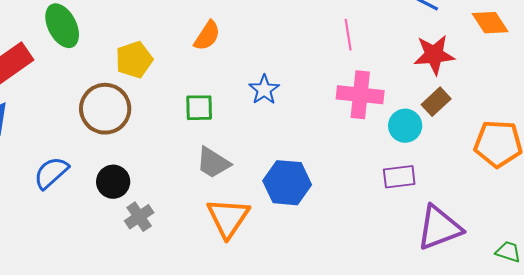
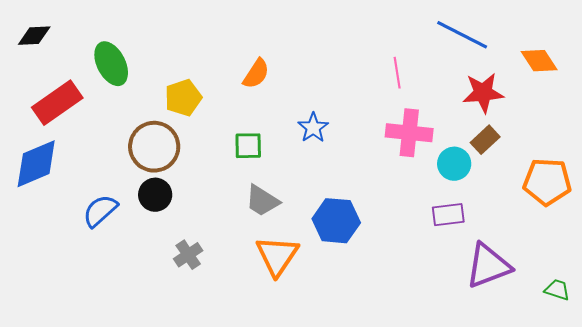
black circle: (113, 182) -> (155, 195), moved

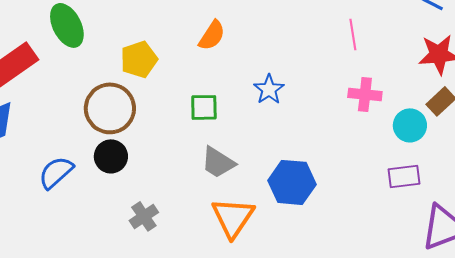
pink cross: (409, 133) -> (365, 94), size x0.7

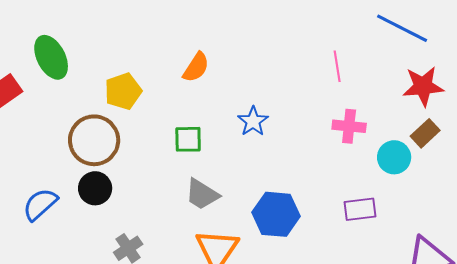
purple rectangle: (404, 176) -> (360, 209), moved

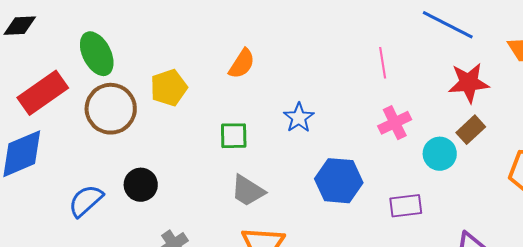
pink cross: (349, 126) -> (395, 123), turned -32
brown circle: (94, 140) -> (111, 109), moved
blue hexagon: (276, 214) -> (339, 181), moved

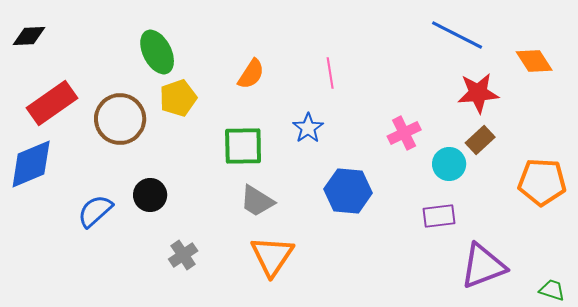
green ellipse: (97, 54) -> (157, 52), moved
pink line: (383, 63) -> (330, 73), moved
green square: (234, 136) -> (243, 146), size x1.4
purple rectangle: (406, 206) -> (439, 216), moved

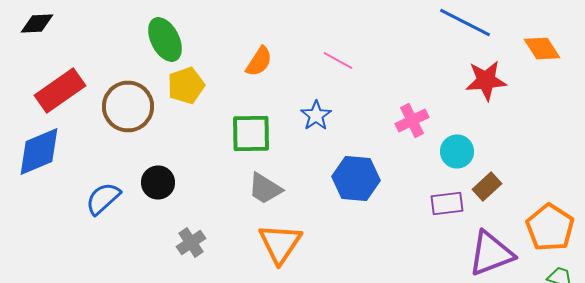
pink line: (330, 73) -> (338, 60), turned -52
brown rectangle: (480, 140) -> (487, 186), moved
orange pentagon: (542, 182) -> (550, 228), moved, turned 30

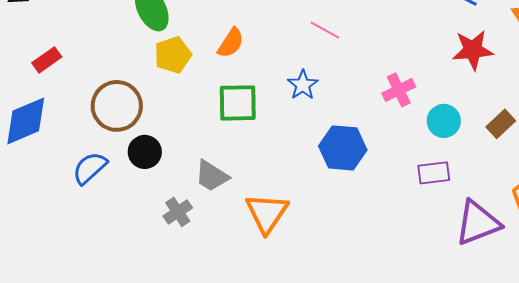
orange semicircle: (259, 62) -> (231, 43), moved
red rectangle: (60, 90) -> (47, 60), size x0.6
brown circle: (128, 106) -> (117, 106), moved
brown rectangle: (487, 186) -> (501, 124), moved
gray trapezoid: (265, 188) -> (212, 176), moved

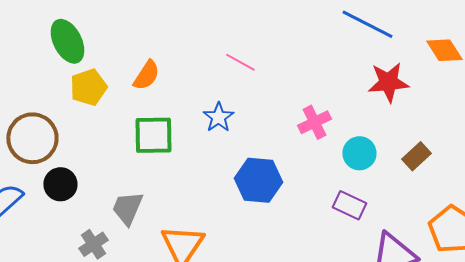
purple rectangle: (434, 173) -> (349, 205), turned 32
gray trapezoid: (212, 176) -> (127, 208), turned 81

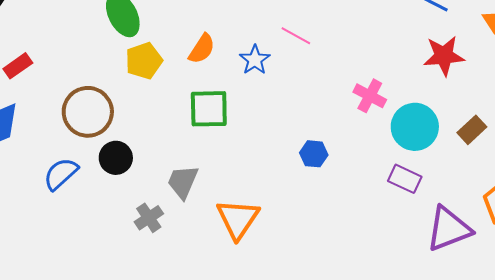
blue star: (218, 117) -> (255, 60), moved
pink cross: (314, 122) -> (370, 96), turned -36
cyan circle: (359, 153) -> (415, 127), size x1.4
blue hexagon: (258, 180) -> (314, 154), size x0.6

